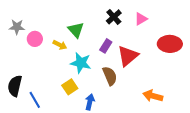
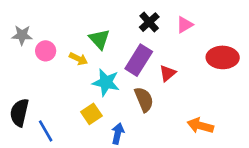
purple rectangle: (106, 46) -> (139, 60), size x1.6
red triangle: (128, 56) -> (168, 73), size x0.6

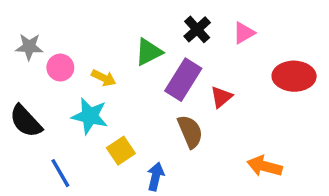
green triangle: (99, 39) -> (149, 52), moved, turned 45
cyan star: (106, 82) -> (90, 116), moved
black semicircle: (19, 113) -> (26, 121), moved, turned -56

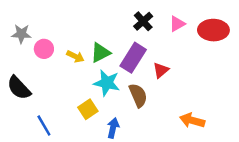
green triangle: (149, 52) -> (100, 53), moved
red ellipse: (294, 76) -> (213, 30), moved
cyan star: (90, 116) -> (107, 83), moved

